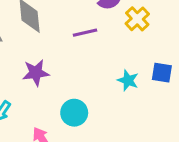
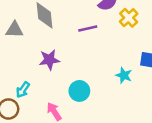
cyan star: (128, 80) -> (124, 75), moved

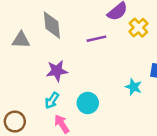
cyan arrow: (23, 90) -> (52, 101), moved

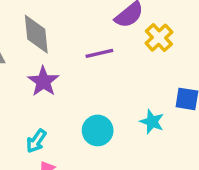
purple star: (57, 71) -> (43, 81), moved, turned -30
cyan circle: (88, 103) -> (98, 130), moved

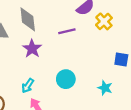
cyan star: (152, 122) -> (105, 88), moved

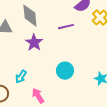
cyan arrow: (28, 86) -> (21, 77), moved

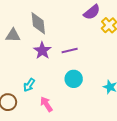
purple line: (66, 27) -> (70, 51), moved

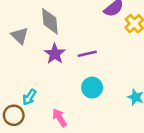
gray triangle: (13, 35) -> (20, 36), turned 42
cyan arrow: (29, 85) -> (29, 97), moved

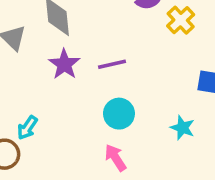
pink arrow: (60, 118) -> (115, 158), moved

